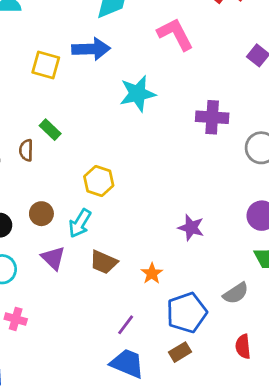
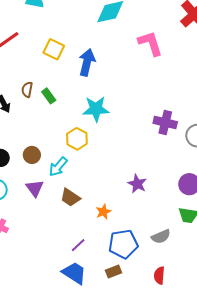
blue arrow: (91, 49) -> (87, 62), moved, turned -84
cyan star: (138, 94) -> (96, 109), moved
purple cross: (212, 117) -> (165, 123), moved
brown semicircle: (26, 150) -> (27, 90), moved

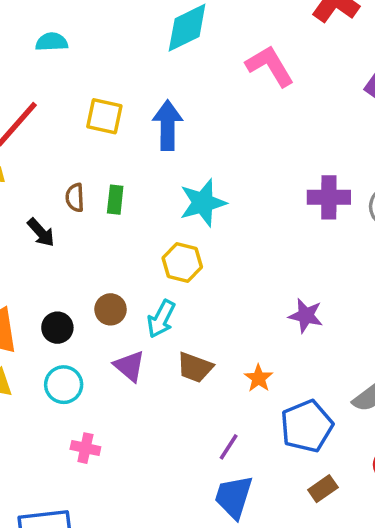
green rectangle: (49, 96) -> (115, 200), turned 56
brown rectangle: (114, 271) -> (323, 489), moved
blue trapezoid: (74, 273) -> (234, 497), turned -92

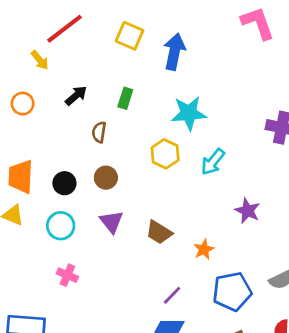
brown semicircle: (75, 198) -> (99, 132), moved
black arrow: (41, 232) -> (76, 96), moved, turned -100
cyan arrow: (161, 319) -> (213, 162), moved

